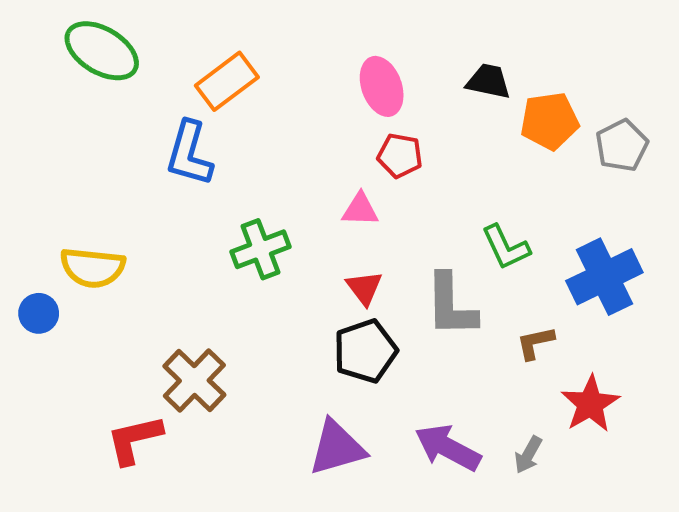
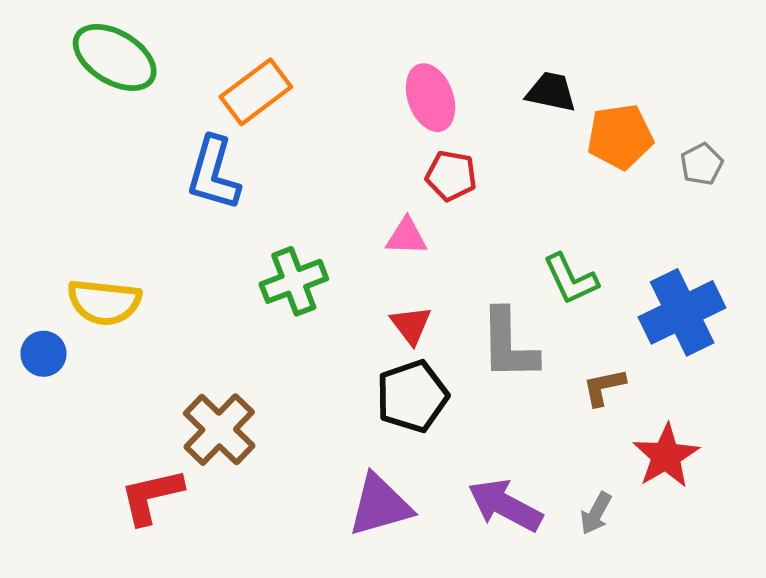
gray pentagon: (622, 145) -> (702, 164), size x0.7

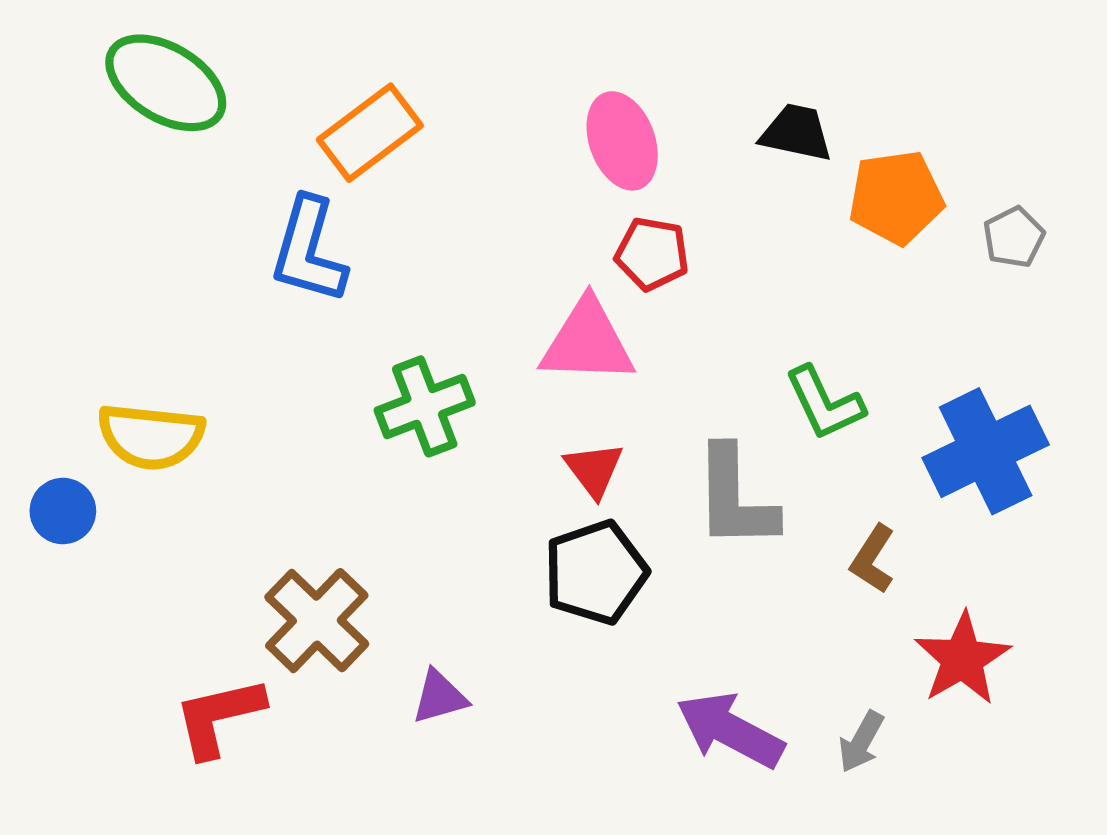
pink triangle: (406, 237) -> (587, 342), size x1.6
brown L-shape: (604, 387) -> (873, 559), turned -45
purple triangle: (380, 505) -> (440, 697), moved, size x0.6

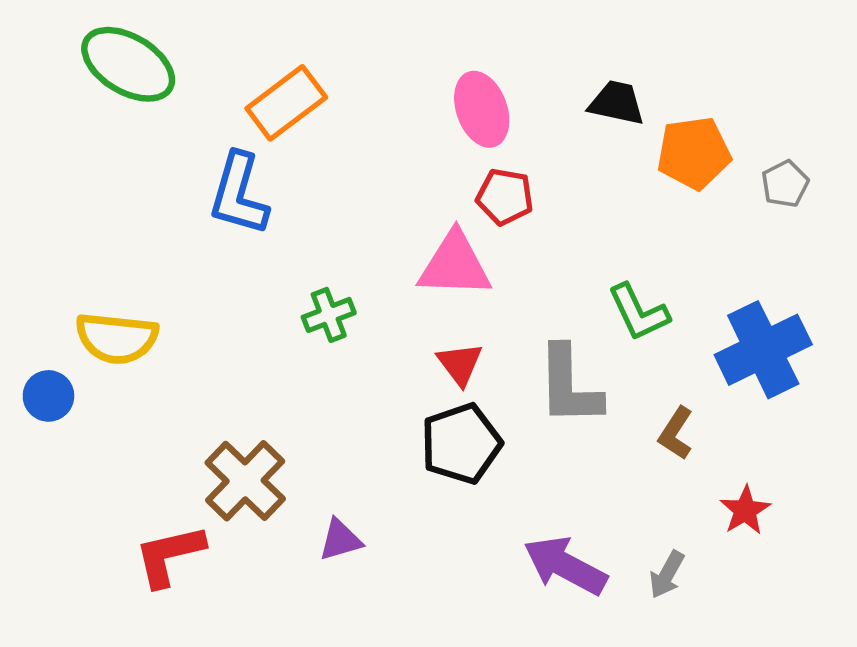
green cross: (425, 406) -> (329, 315), size x0.7
red star: (962, 659) -> (745, 510), size x0.7

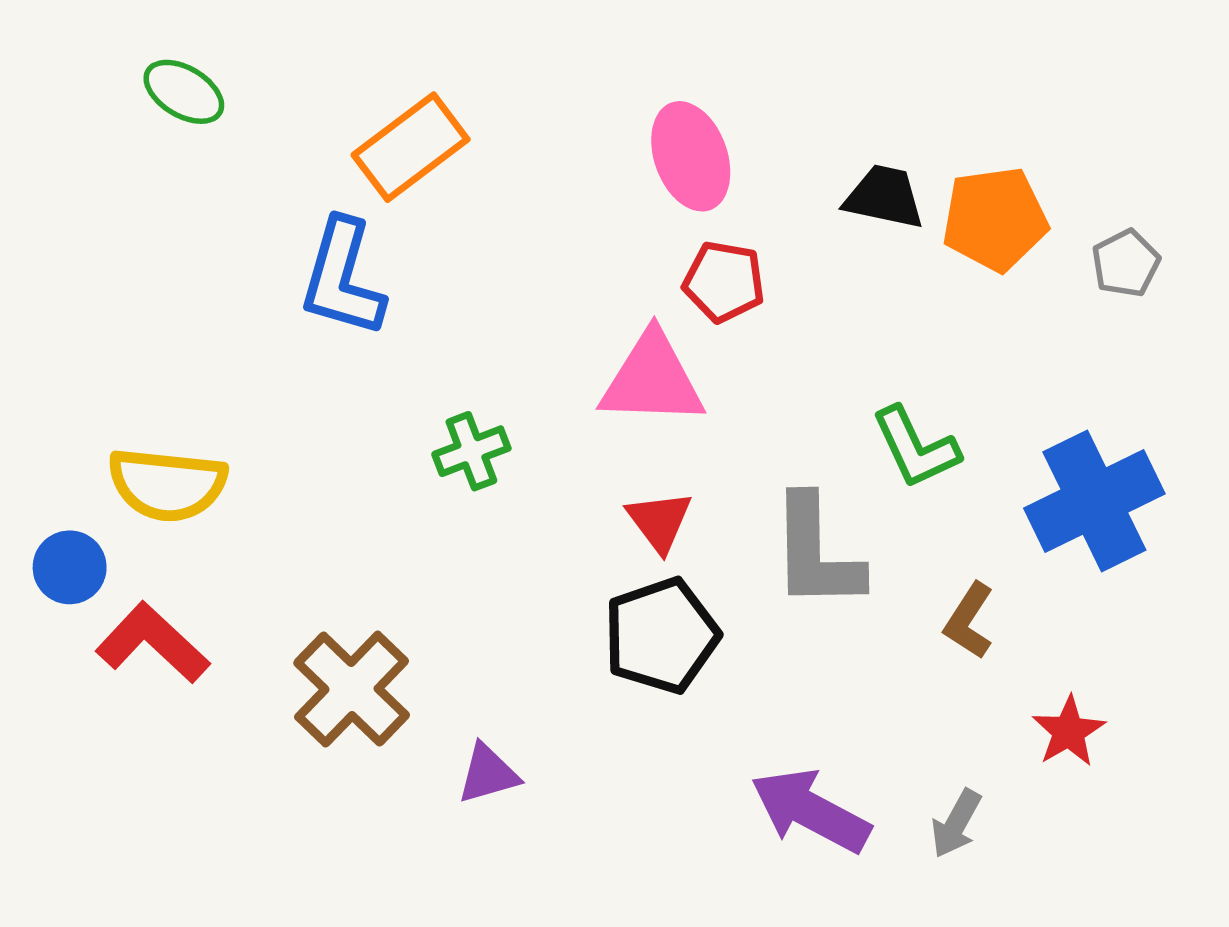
green ellipse: (128, 64) -> (184, 92), size x0.6
black trapezoid: (617, 103) -> (884, 197), moved
red L-shape: (169, 555) -> (153, 643), moved, turned 56

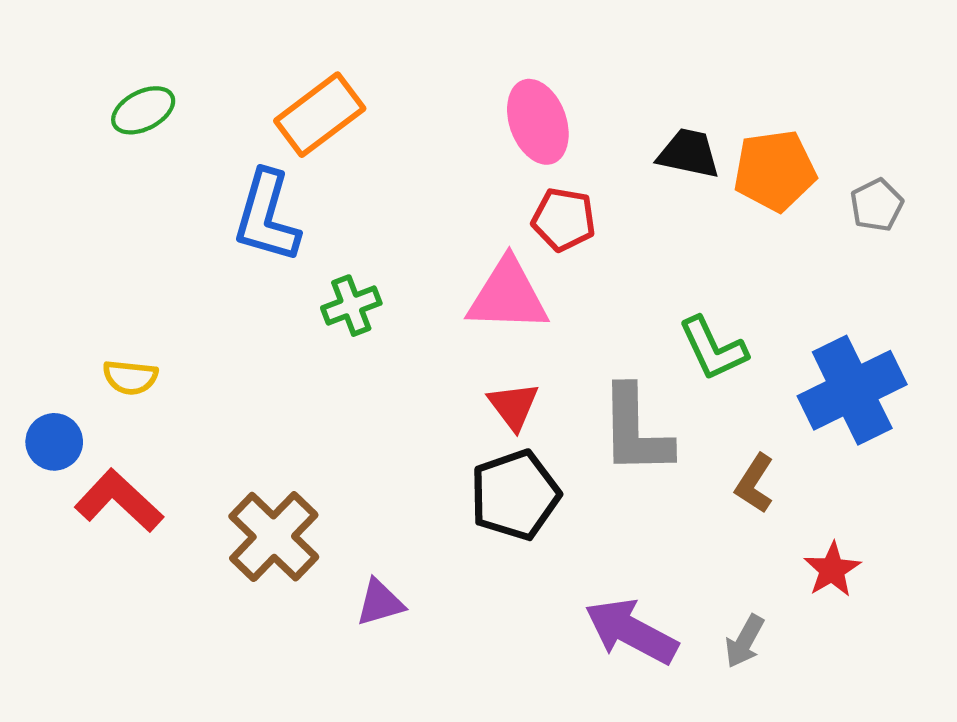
green ellipse: (184, 92) -> (143, 110), moved, turned -58
green cross: (471, 451) -> (351, 306), moved
yellow semicircle: (167, 484) -> (130, 377), size x0.6

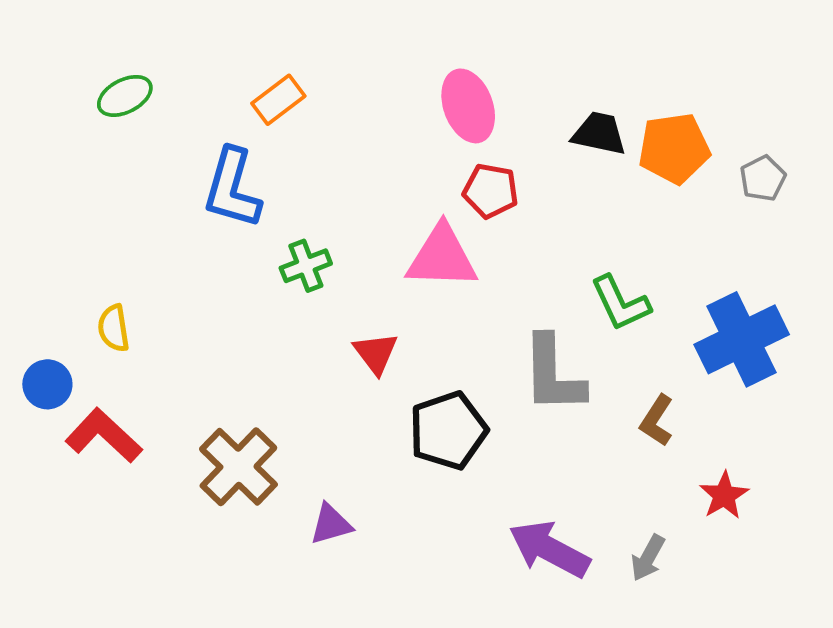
orange rectangle: (320, 115) -> (278, 100), size x0.7
yellow semicircle: (130, 377) -> (114, 328), turned 75
red triangle: (513, 406) -> (376, 353), moved

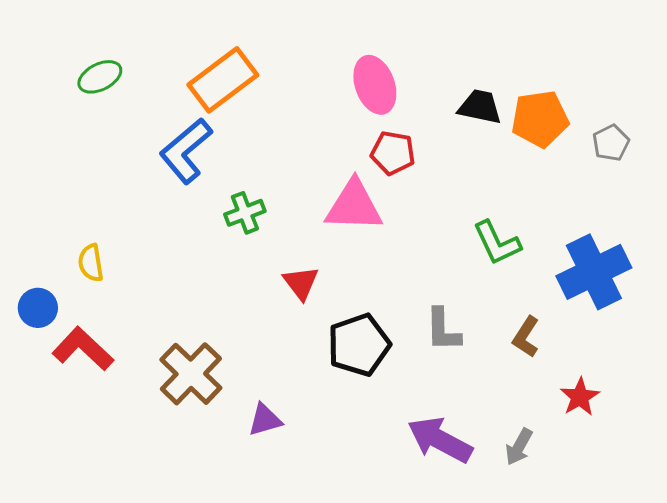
orange rectangle: (278, 100) -> (223, 80), size x1.6
blue L-shape: (232, 188) -> (186, 151), turned 34
gray L-shape: (553, 374) -> (443, 330), moved, size x0.7

